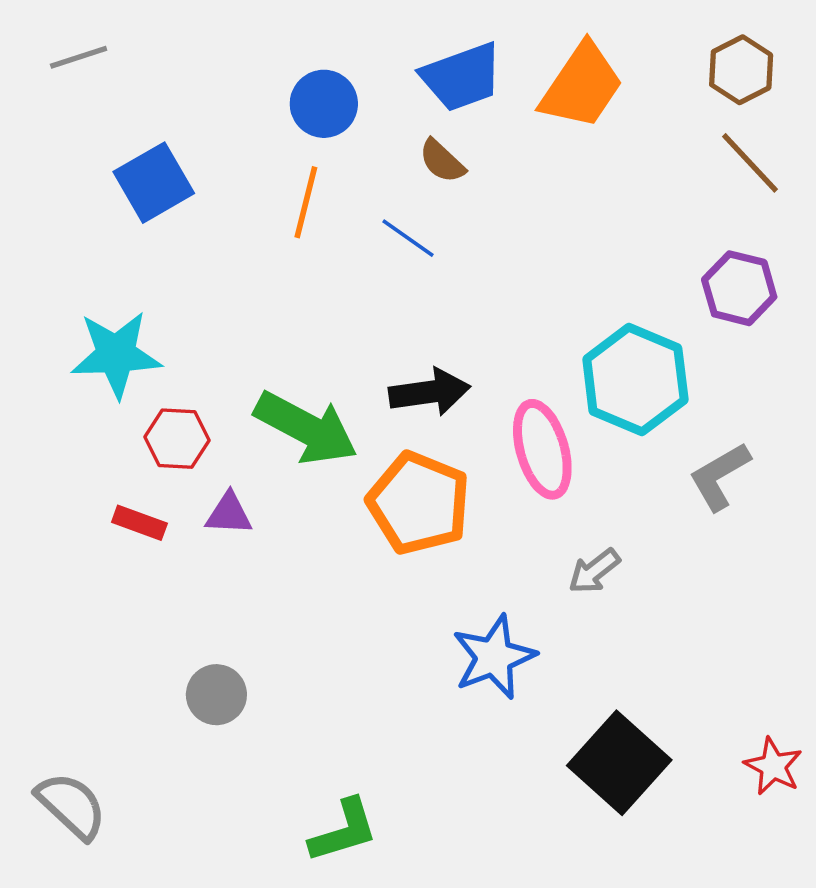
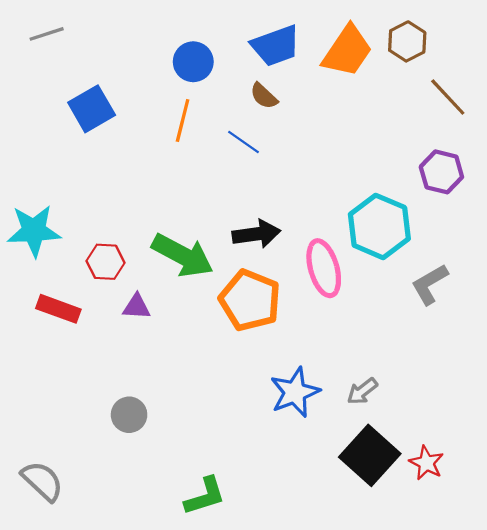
brown hexagon: (741, 70) -> (407, 41), moved
cyan star: (116, 354) -> (34, 231), moved
red rectangle: (139, 523) -> (58, 309), moved, size x1.4
gray arrow: (594, 571) -> (362, 391), moved
red star: (773, 766) -> (426, 463), moved

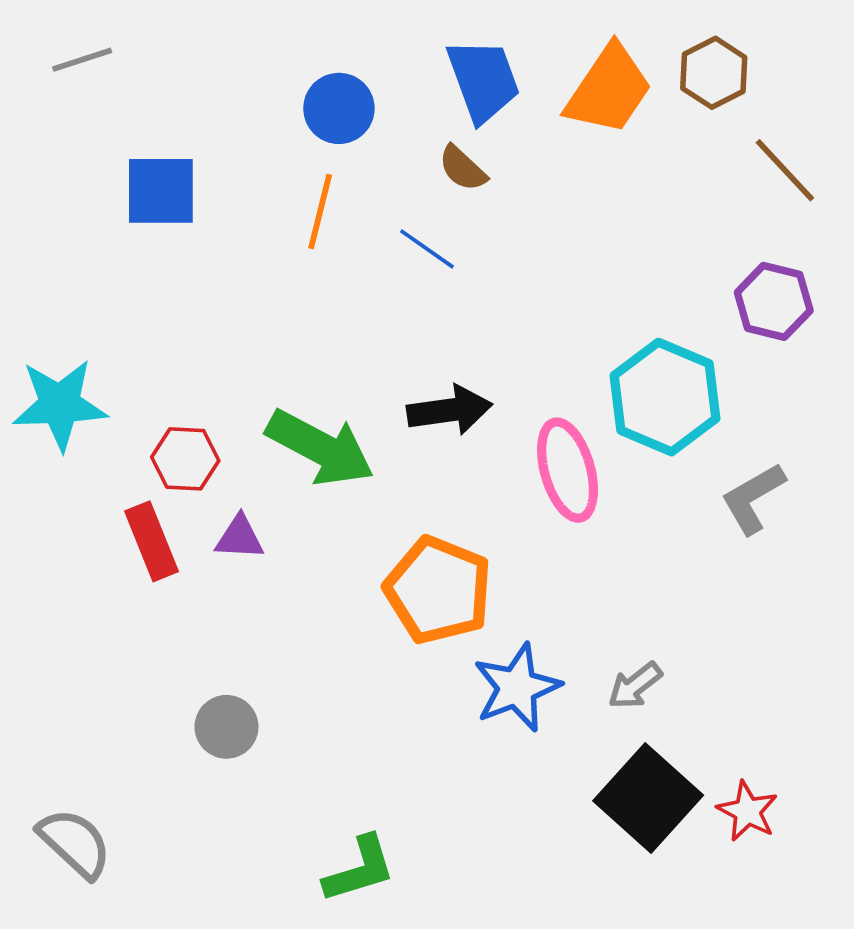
blue trapezoid: (276, 46) -> (483, 80), turned -90
blue square: (92, 109) -> (161, 191), turned 30
orange pentagon: (250, 300) -> (438, 590), moved
red rectangle: (58, 309) -> (152, 541), moved, turned 48

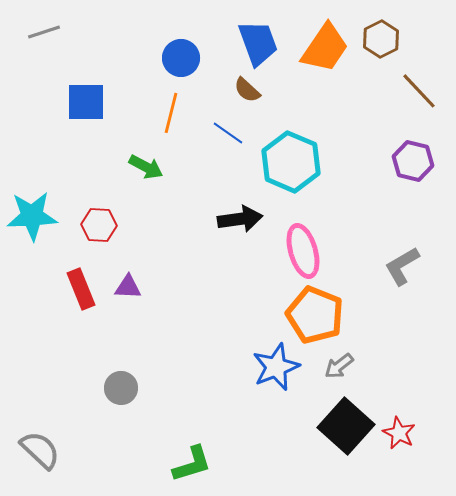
cyan hexagon: (665, 397) -> (291, 162), moved
green arrow: (320, 448) -> (146, 167), moved, size x0.6
red hexagon: (185, 459) -> (99, 225), moved
orange pentagon: (438, 590) -> (315, 315), moved

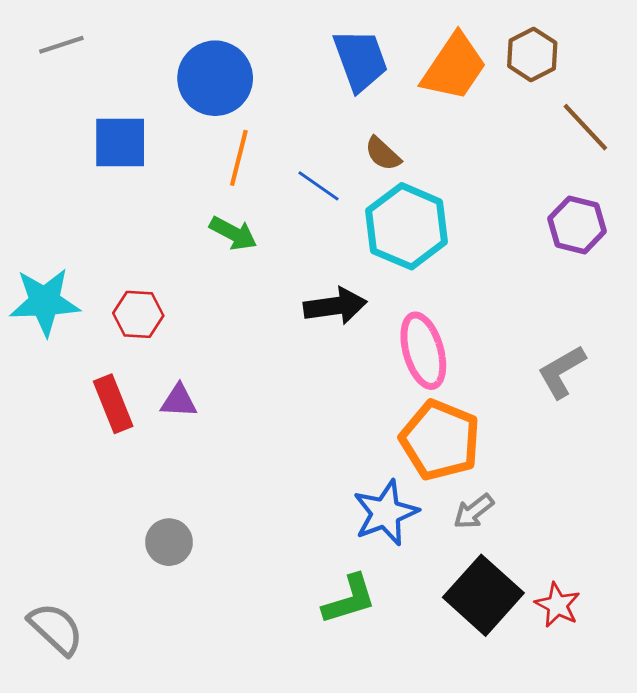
blue circle: (181, 58) -> (215, 78), moved, size x1.4
brown semicircle: (247, 90) -> (383, 154), moved
green arrow: (146, 167) -> (233, 233), moved
green L-shape: (192, 464) -> (349, 599), moved

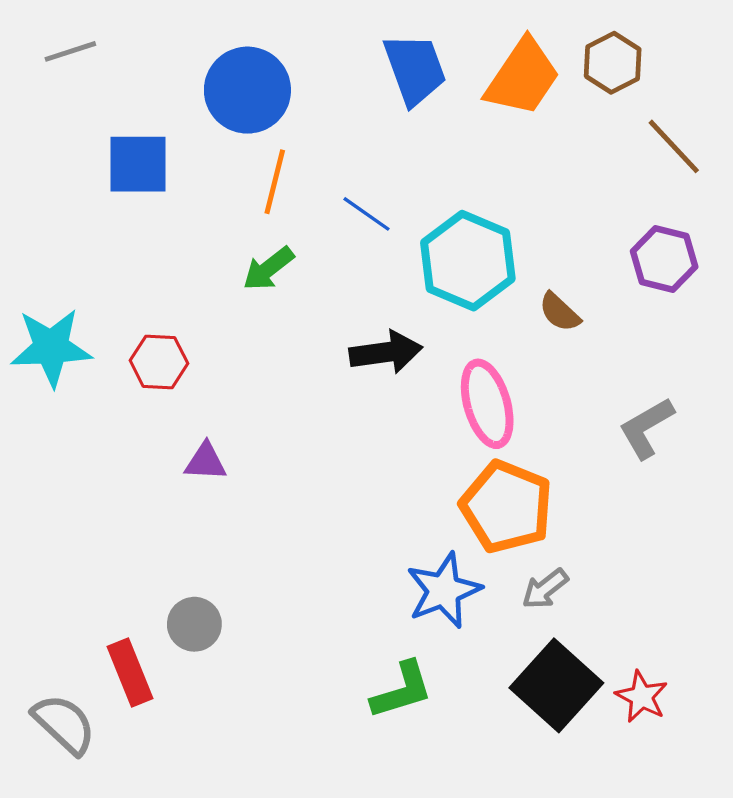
brown semicircle: (383, 154) -> (560, 312), moved
green arrow: (233, 233) -> (268, 269), turned 114
red rectangle: (113, 404) -> (130, 672), moved

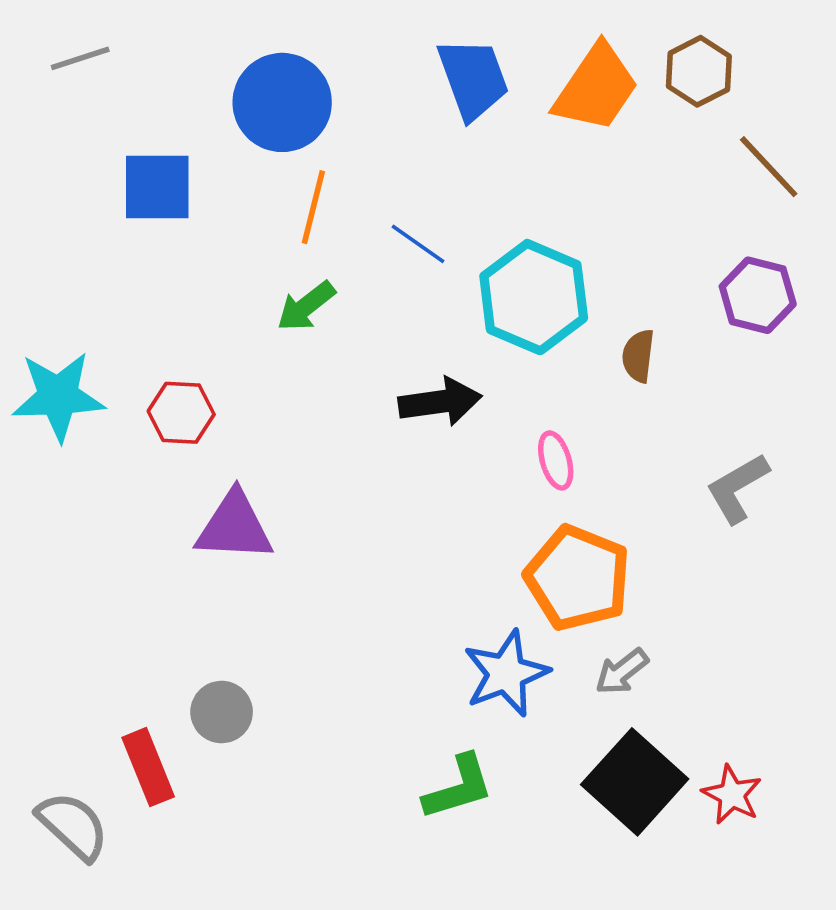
brown semicircle: (560, 312) -> (638, 356), turned 54
pink ellipse: (487, 404) -> (556, 460), size x0.6
purple triangle: (206, 462) -> (234, 527), size x1.6

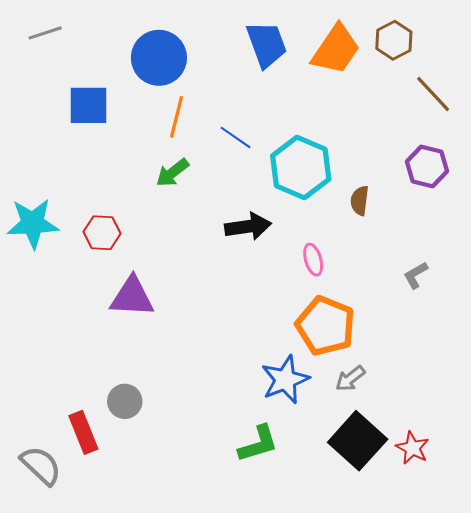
gray L-shape: (737, 488) -> (416, 275), size x0.7

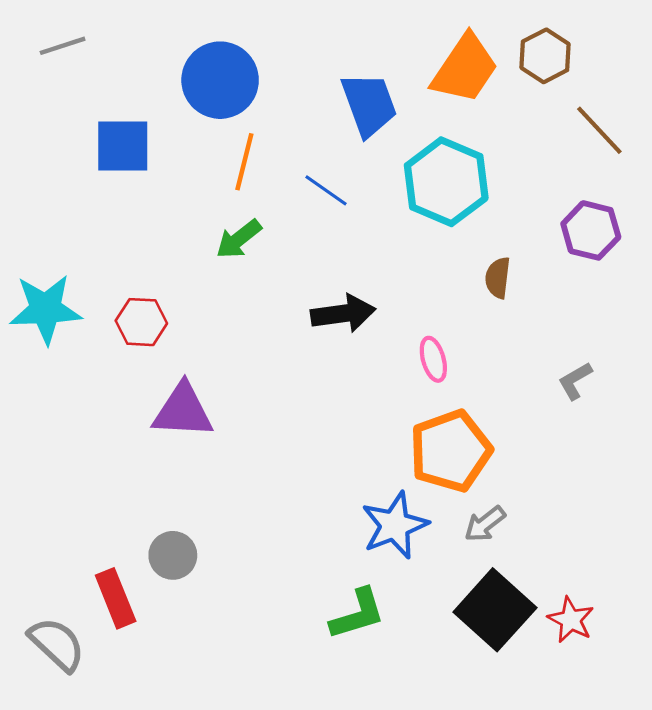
blue trapezoid: (267, 44) -> (369, 104), moved
cyan hexagon: (301, 167) -> (446, 182), moved
orange pentagon: (326, 326) -> (451, 451), turned 30

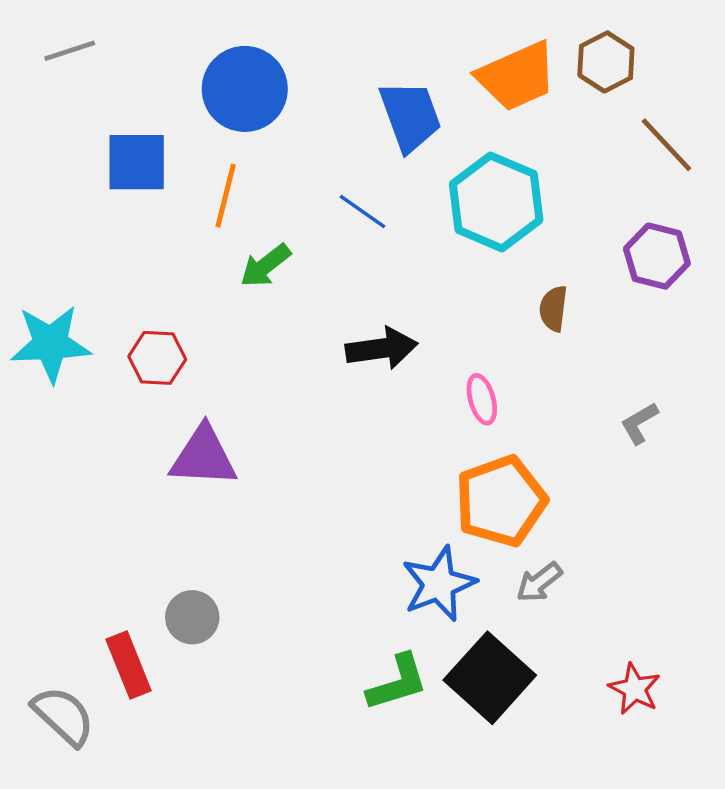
orange trapezoid: (465, 69) -> (517, 76), turned 32
orange line: (244, 162) -> (226, 196), moved
black square: (495, 610) -> (490, 678), moved

